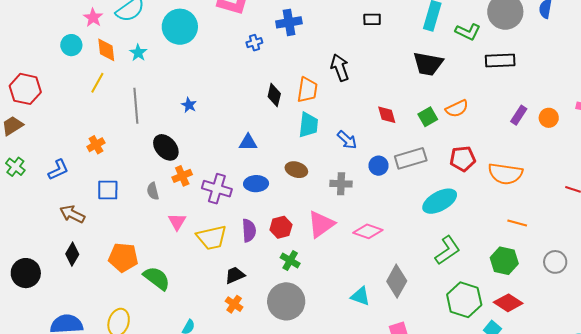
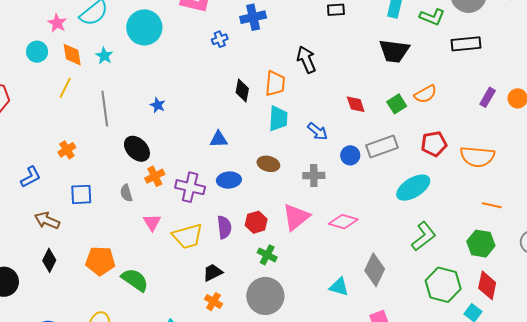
red diamond: (508, 303) -> (487, 285), turned 72

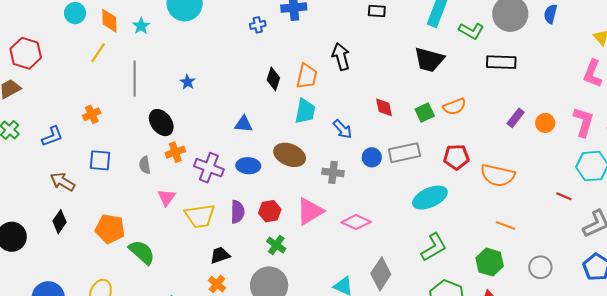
brown ellipse: (268, 164) -> (290, 155), size x1.4

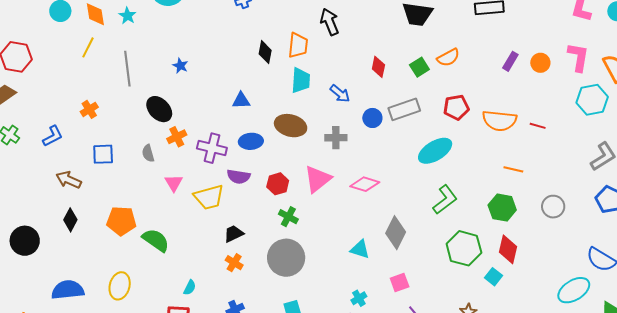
red diamond: (384, 107) -> (378, 67), turned 30
red line: (564, 196) -> (538, 126), moved
purple semicircle: (237, 212) -> (239, 177), moved, turned 105

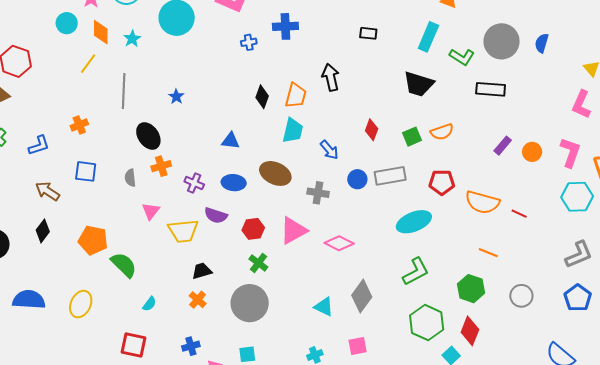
purple cross: (212, 148) -> (194, 183), size x0.7
cyan semicircle: (190, 288) -> (149, 304), moved

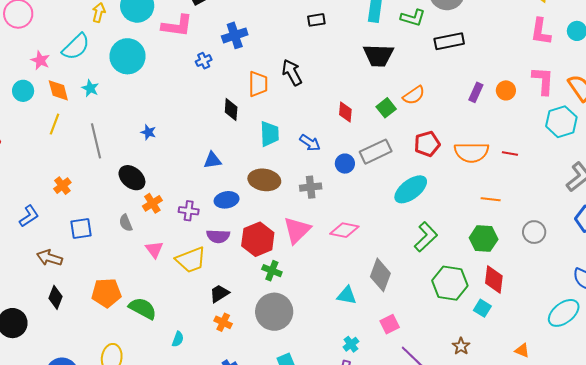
orange trapezoid: (296, 96) -> (258, 84), moved
red hexagon: (253, 229) -> (258, 239), size x1.5

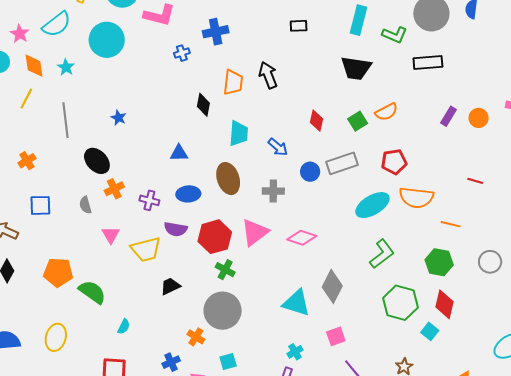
orange semicircle: (471, 152) -> (416, 198), moved
brown ellipse: (264, 180) -> (228, 179), turned 56
cyan triangle: (347, 295) -> (296, 303), size x1.4
orange cross: (223, 322) -> (196, 337), moved

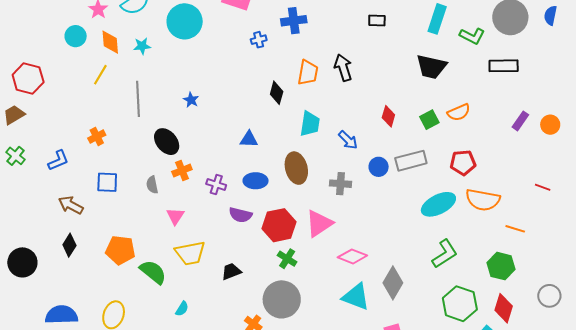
cyan star: (66, 67) -> (142, 46), turned 30
pink diamond: (302, 238) -> (352, 256), moved
yellow trapezoid: (146, 249) -> (190, 253), moved
gray circle: (490, 262) -> (549, 296), moved

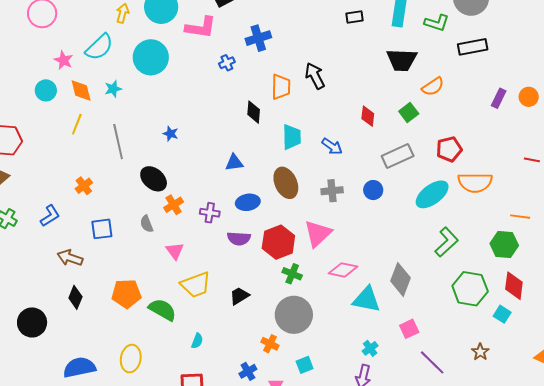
black rectangle: (377, 20) -> (355, 17), moved
orange semicircle: (459, 112) -> (433, 87), moved
blue circle: (379, 167) -> (373, 190), moved
orange line: (515, 229) -> (520, 217), moved
pink diamond: (352, 256) -> (343, 270), moved

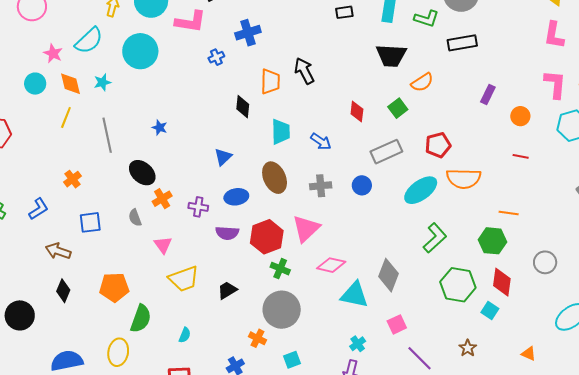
orange circle: (529, 97) -> (520, 116), moved
blue triangle: (234, 163) -> (223, 157), turned -36
green semicircle: (162, 310) -> (141, 319), moved, turned 80

